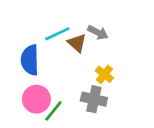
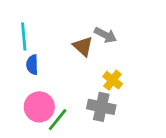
cyan line: (57, 34) -> (24, 36), moved, turned -70
blue semicircle: (30, 60) -> (32, 65), size x0.6

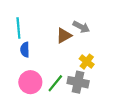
brown triangle: (83, 46) -> (64, 36), turned 49
green line: (58, 120) -> (55, 83), moved

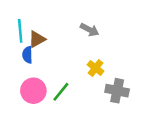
brown triangle: (64, 36) -> (37, 39), moved
gray cross: (78, 82) -> (117, 91), moved

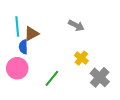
pink circle: (33, 91) -> (17, 68), moved
gray cross: (117, 91) -> (100, 77), turned 30

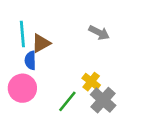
yellow cross: (81, 58) -> (91, 82), moved
gray cross: (100, 77) -> (103, 100), moved

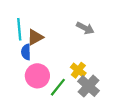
pink circle: (22, 88) -> (37, 76), moved

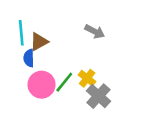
green line: (58, 87) -> (64, 82), moved

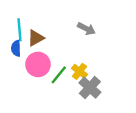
blue semicircle: (29, 58) -> (16, 48), moved
pink circle: (42, 85) -> (38, 64), moved

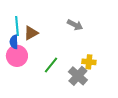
pink circle: (38, 64) -> (17, 56), moved
yellow cross: (79, 71) -> (89, 62), moved, turned -32

